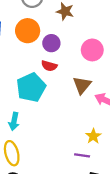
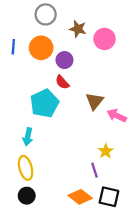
pink circle: (92, 50) -> (104, 39), moved
red semicircle: (49, 66) -> (62, 82), turned 32
purple line: (82, 155) -> (94, 170), turned 64

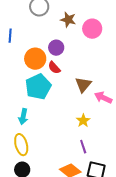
orange circle: (41, 48) -> (35, 59), moved
yellow star: (106, 151) -> (83, 121), moved

